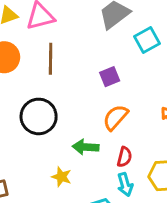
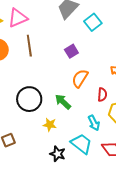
black circle: (39, 116) -> (29, 99), moved
green arrow: (86, 147) -> (63, 102), turned 48
red semicircle: (124, 157) -> (102, 95), moved

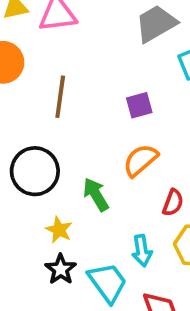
brown line: (29, 46) -> (60, 97), moved
black star: (58, 154) -> (61, 269), moved

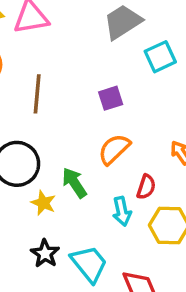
yellow star: (59, 230) -> (43, 203), moved
cyan arrow: (142, 251) -> (122, 211), moved

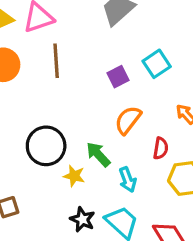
cyan square: (160, 57) -> (157, 64), moved
brown line: (37, 94) -> (56, 61), moved
cyan arrow: (122, 211) -> (128, 180), moved

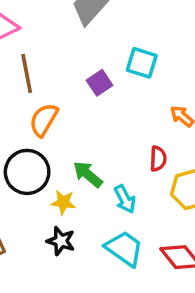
cyan square: (157, 64) -> (142, 63), turned -32
orange semicircle: (128, 120) -> (44, 120), moved
black star: (82, 219) -> (61, 241), moved

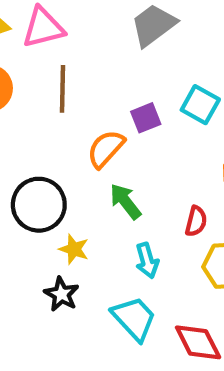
orange semicircle: (44, 120) -> (106, 149), moved
green arrow: (88, 174) -> (125, 201), moved

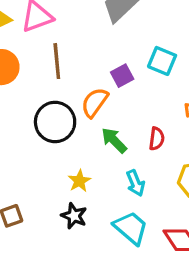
black circle: (39, 205) -> (55, 122), moved
red semicircle: (196, 221) -> (157, 139), moved
yellow star: (74, 249) -> (79, 181), turned 30

